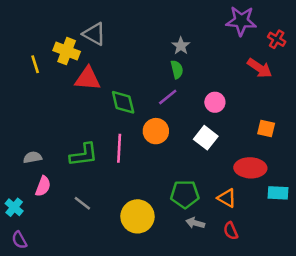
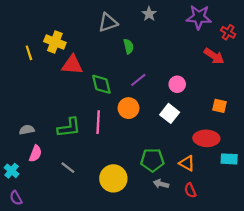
gray triangle: (94, 34) -> (108, 23), moved, turned -48
gray star: (181, 46) -> (149, 14), moved
green semicircle: (177, 69) -> (128, 46), moved

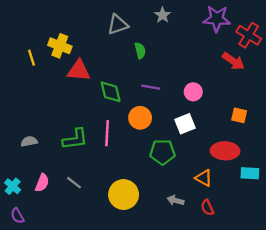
red cross: (228, 32) -> (249, 35), size x1.5
purple line: (138, 80) -> (151, 87), turned 49
white square: (170, 113) -> (185, 124), turned 30
pink semicircle: (35, 154) -> (42, 183), moved
green pentagon: (152, 160) -> (163, 152), moved

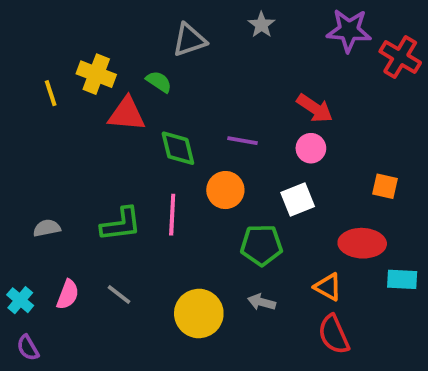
green semicircle: (140, 51) -> (159, 82), moved, turned -42
red arrow: (233, 61) -> (315, 108), moved
gray arrow: (175, 200) -> (262, 302), moved
red semicircle: (207, 207) -> (334, 334), size x1.5

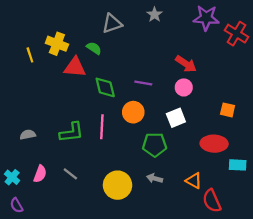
orange triangle: (328, 287) -> (194, 181), moved
red semicircle: (334, 334) -> (212, 201), moved

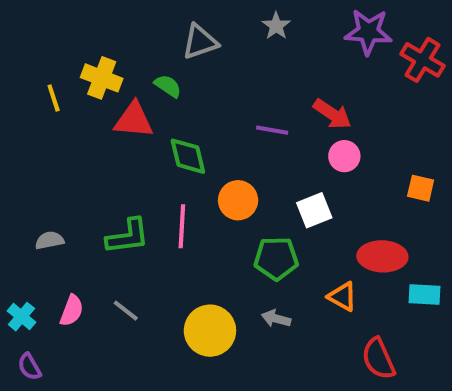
purple line: (143, 83) -> (272, 130), moved
pink circle: (184, 87) -> (344, 156), moved
orange square: (228, 110) -> (421, 188), moved
orange triangle: (194, 181) -> (342, 297), moved

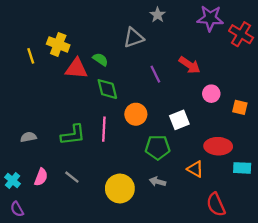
gray triangle: (200, 42) -> (134, 38), moved
green semicircle: (168, 86) -> (100, 59), moved
purple line: (272, 130) -> (155, 74), turned 54
pink circle: (344, 156) -> (211, 94), moved

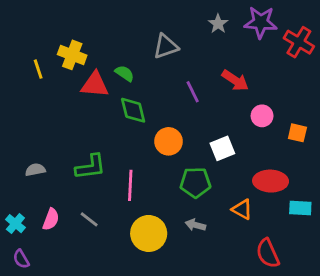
gray star: (158, 15) -> (218, 24), moved
pink line: (104, 129) -> (130, 185), moved

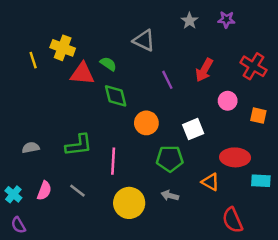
purple star: (261, 22) -> (226, 20), size x0.6
red cross: (299, 42) -> (253, 66), moved
gray triangle: (166, 46) -> (144, 40), turned 45
red arrow: (235, 80) -> (204, 70), turned 85

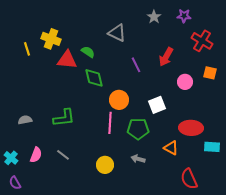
red cross: (253, 66) -> (202, 41), moved
orange square: (258, 116) -> (210, 73), moved
pink line: (113, 161) -> (110, 123), moved
yellow circle: (129, 203) -> (105, 165), size x0.7

